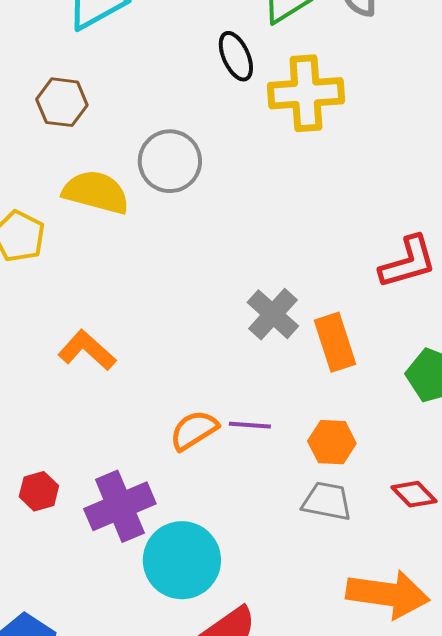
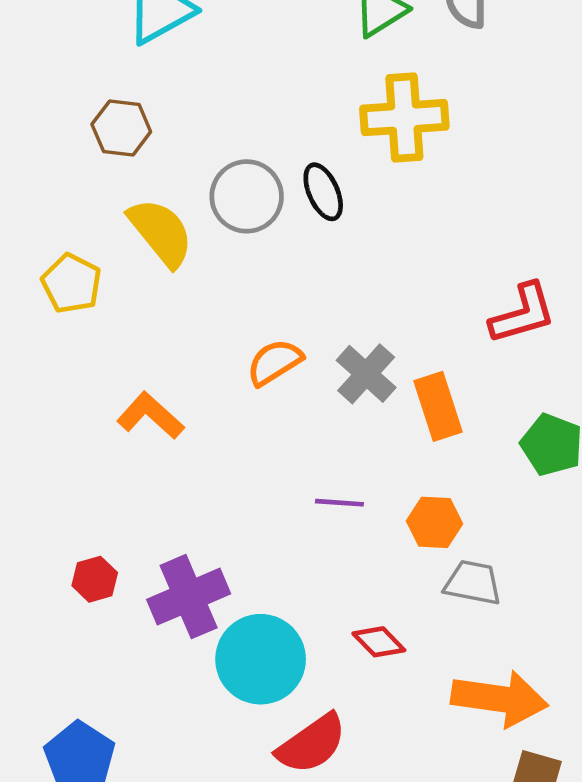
black ellipse: (236, 56) -> (323, 192), moved
yellow semicircle: (96, 192) -> (161, 232), turned 36
orange semicircle: (194, 430) -> (274, 362), moved
red diamond: (414, 494) -> (379, 642), moved
gray trapezoid: (327, 501) -> (473, 583), moved

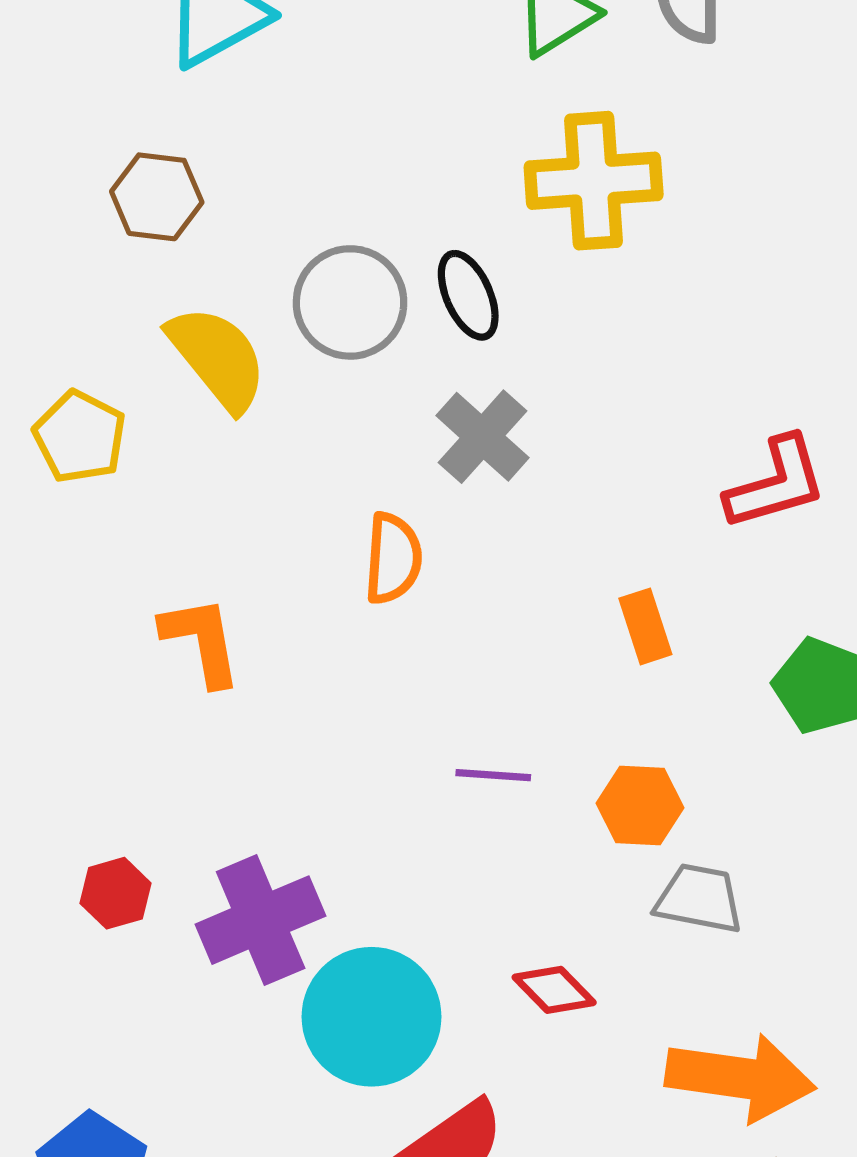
orange semicircle: (274, 362) -> (393, 558), turned 126
gray cross: (366, 374) -> (483, 437), moved
orange rectangle: (438, 406) -> (645, 626), size x0.7
orange L-shape: (150, 416) -> (201, 641), turned 38

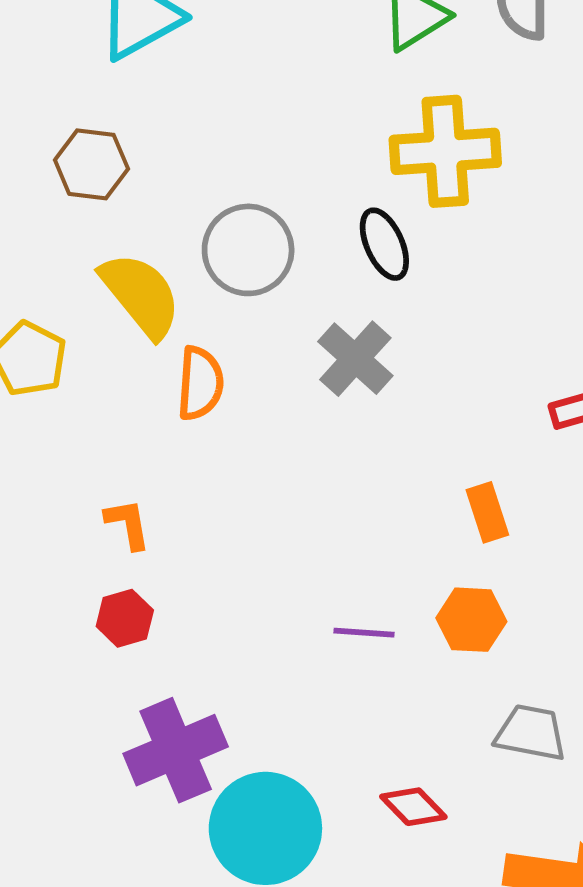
black ellipse: (468, 295) -> (384, 244), moved
orange semicircle: (393, 558) -> (200, 383), moved
orange L-shape: (201, 641) -> (128, 524), size x0.7
orange hexagon: (640, 805) -> (471, 620), moved
red hexagon: (116, 893) -> (125, 618), moved

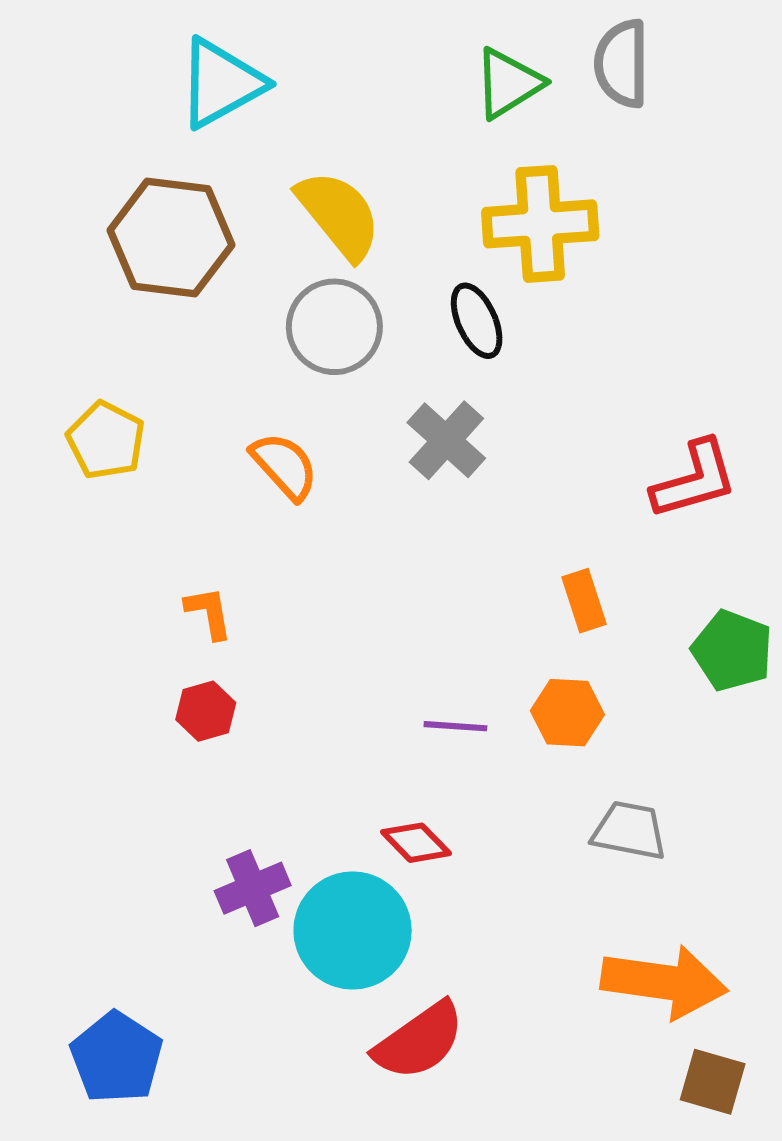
brown hexagon: (91, 164) -> (171, 238), size x1.6
yellow semicircle: (141, 295) -> (339, 215), moved
orange semicircle: (200, 383) -> (284, 466), turned -46
purple cross: (176, 750) -> (253, 888), moved, size x0.7
red diamond: (413, 807) -> (416, 843), moved

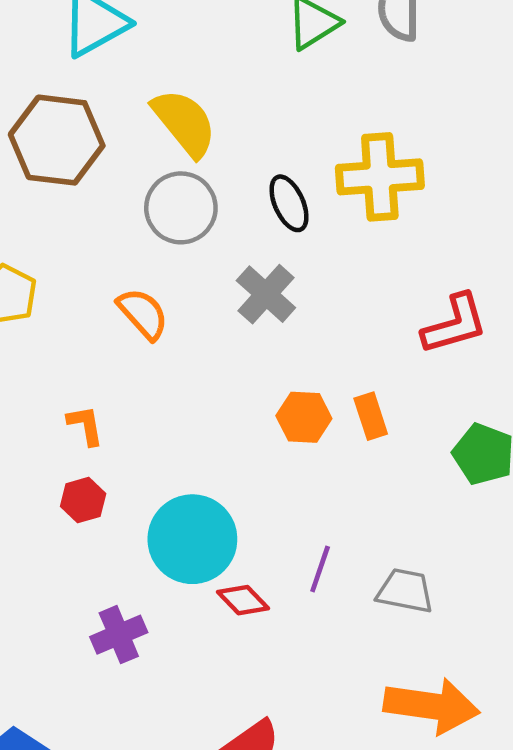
yellow cross: (540, 224) -> (380, 177), moved
orange hexagon: (567, 713) -> (304, 417), moved
purple line: (455, 726) -> (320, 569), moved, turned -75
cyan circle: (353, 930) -> (192, 539), moved

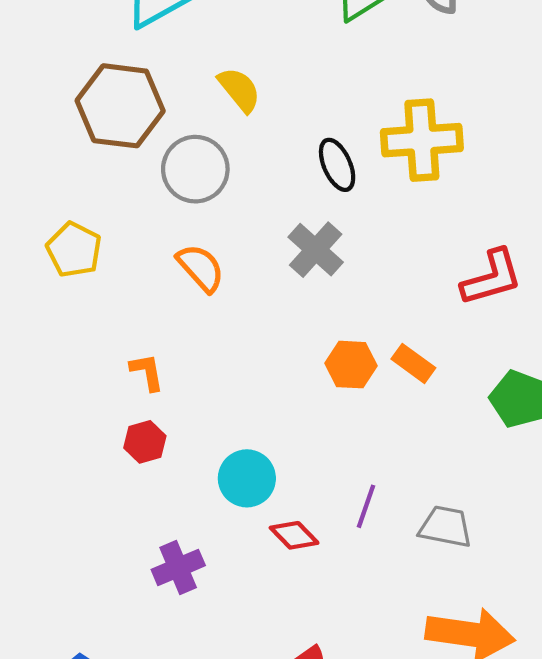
yellow semicircle: (184, 123) -> (239, 90), size x0.7
gray circle: (181, 208) -> (195, 169), moved
orange rectangle: (371, 416) -> (413, 363), turned -36
cyan circle: (192, 539) -> (247, 478), size x0.7

